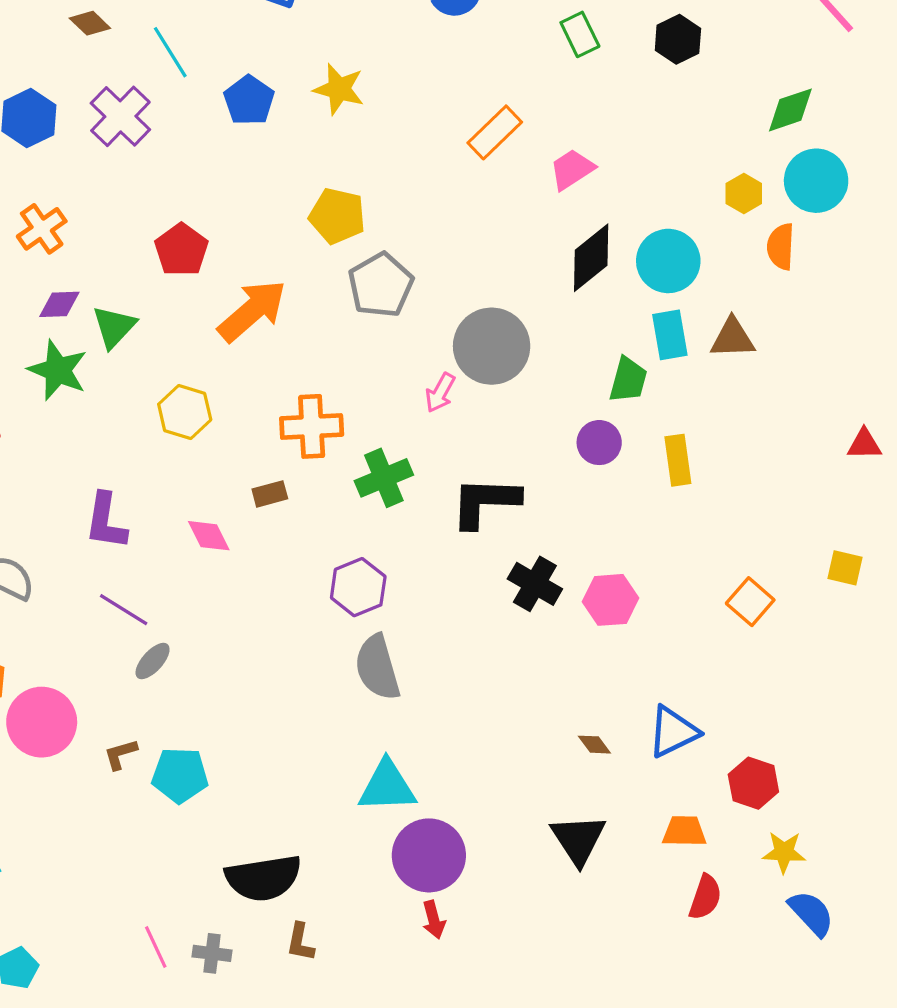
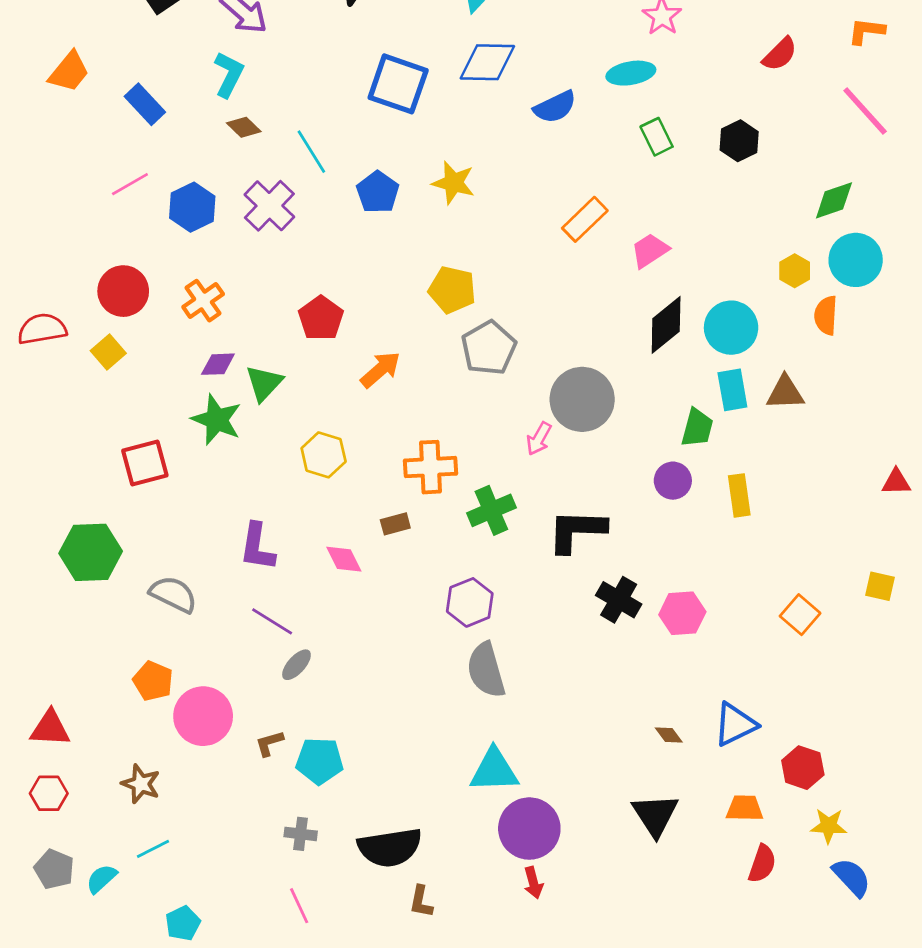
orange arrow: (252, 311) -> (380, 370), size x0.7
gray cross: (212, 953) -> (301, 834), moved

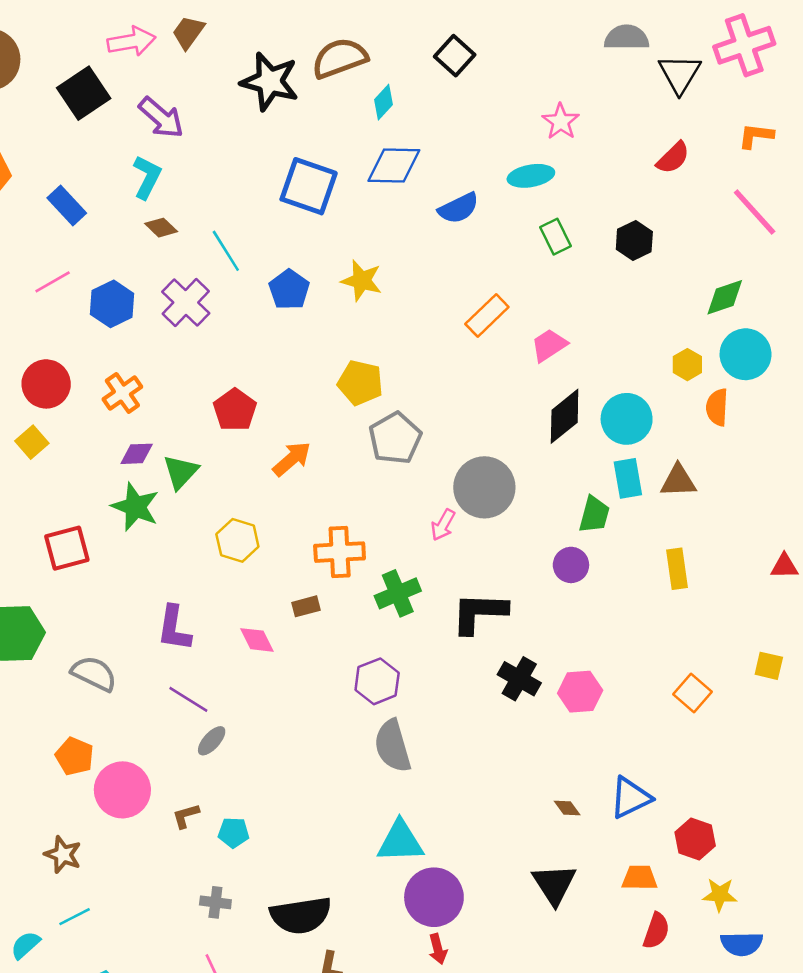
yellow rectangle: (739, 495) -> (677, 569), moved
cyan pentagon: (320, 761) -> (234, 833), size x0.7
blue semicircle: (852, 877) -> (742, 944), turned 132

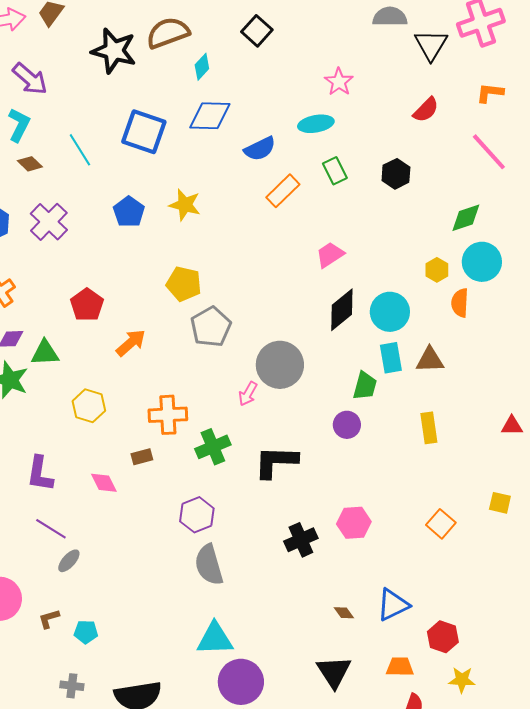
cyan line: (226, 251) -> (80, 150), moved
orange rectangle: (487, 315) -> (283, 191), moved
green triangle: (181, 472) -> (45, 353), turned 44
black cross: (519, 679) -> (301, 540), moved, turned 36

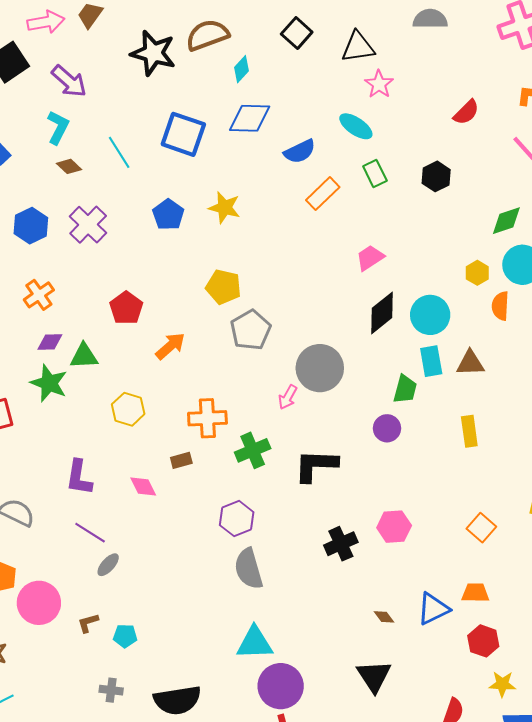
black triangle: (431, 45) -> (358, 47), moved, turned 51
cyan ellipse: (316, 124) -> (356, 126), turned 44
orange trapezoid: (400, 667) -> (475, 593), moved

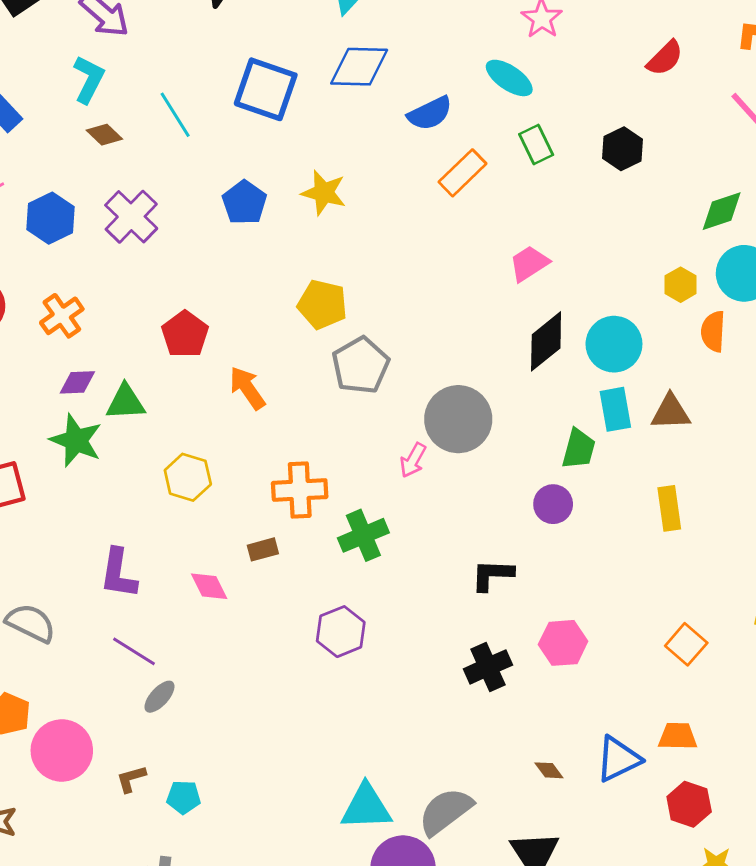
orange arrow: (170, 346) -> (247, 388), turned -84
black L-shape: (316, 465) -> (492, 575), moved, size x0.7
gray semicircle: (249, 569) -> (446, 811), moved, turned 69

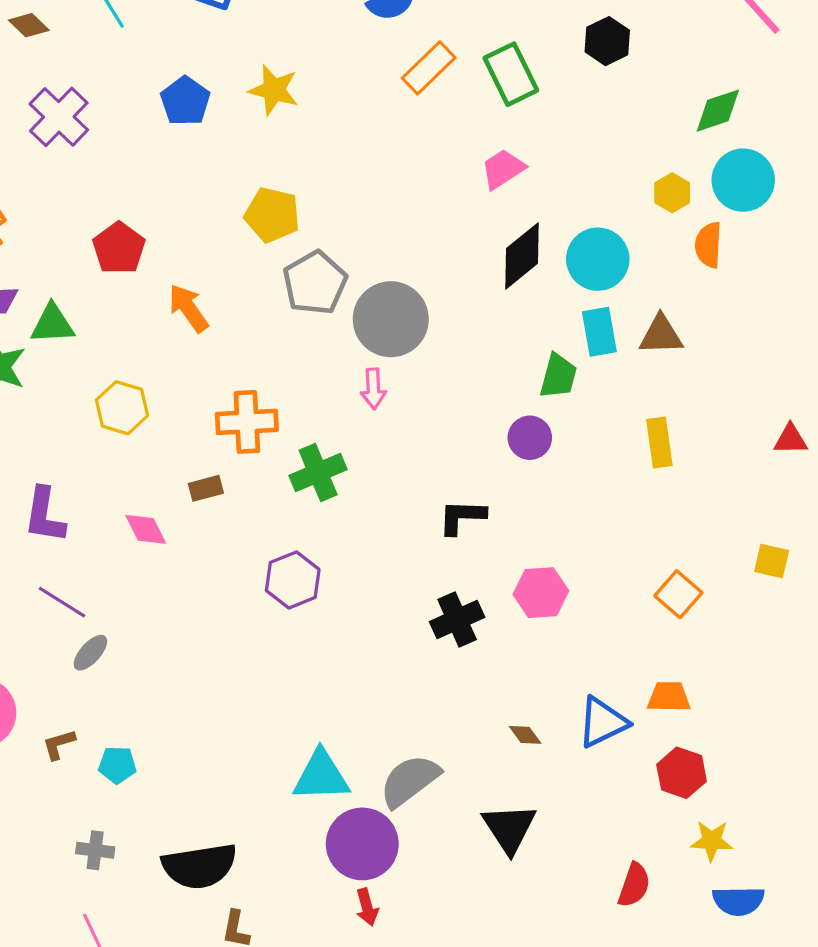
green rectangle: (536, 145) -> (511, 74), moved, size x1.4
gray circle: (458, 419) -> (391, 319), moved
pink arrow: (413, 460) -> (373, 389), turned -32

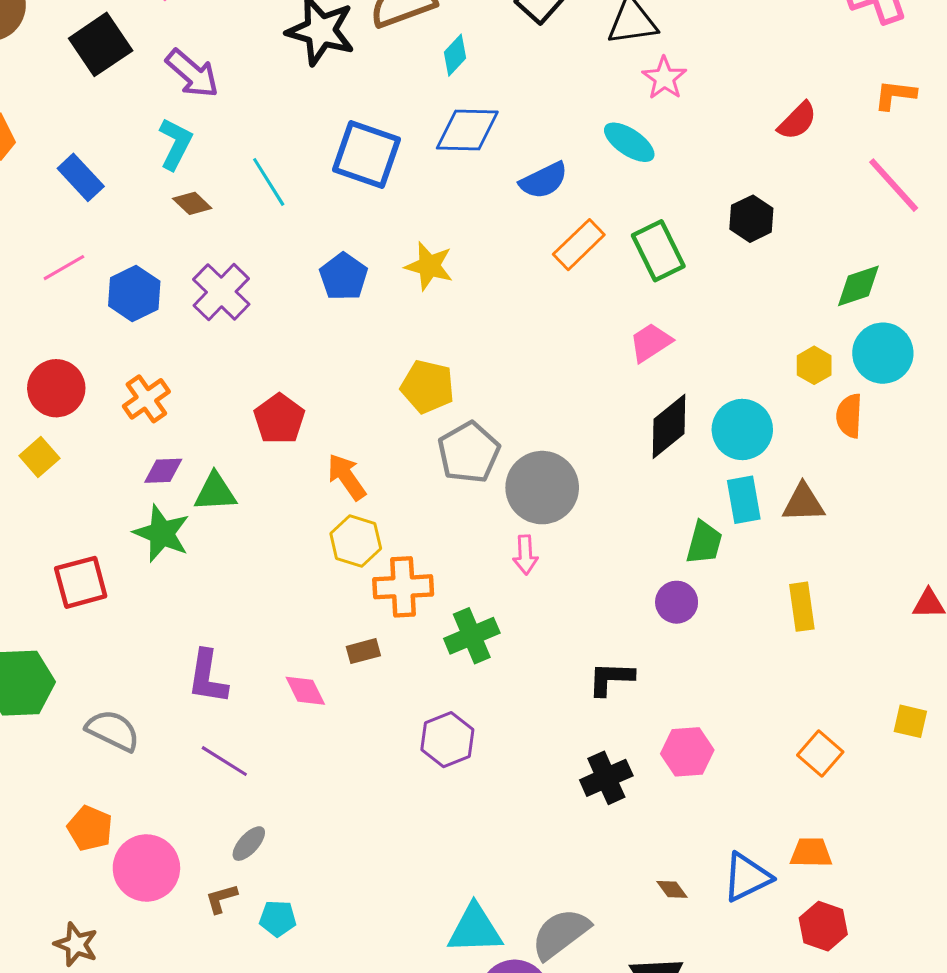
yellow hexagon: (122, 408) -> (356, 541), moved
gray ellipse: (90, 653) -> (249, 844), moved

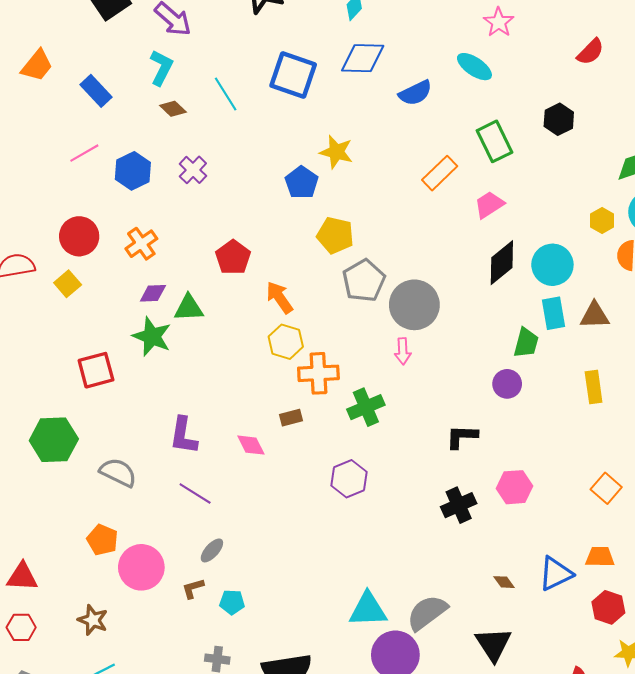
orange rectangle: (579, 245) -> (440, 173), moved
blue pentagon: (344, 277) -> (302, 183), moved
purple cross: (221, 292) -> (193, 170), size x0.7

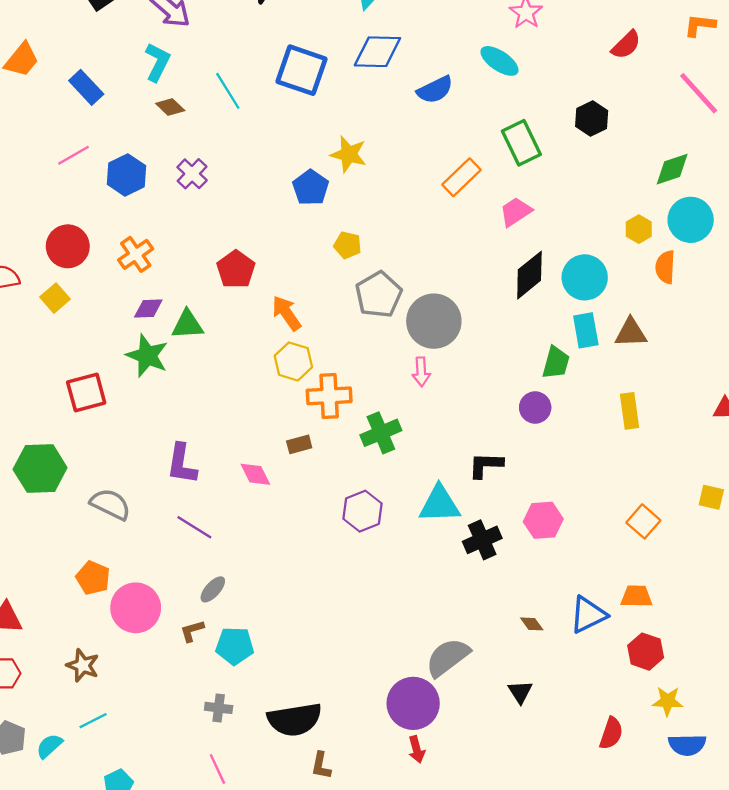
yellow pentagon: (335, 235) -> (348, 245), size x0.7
cyan pentagon: (232, 602) -> (235, 646), size x1.4
cyan triangle: (368, 609) -> (440, 504), moved
black triangle: (493, 644) -> (520, 692), size x0.6

